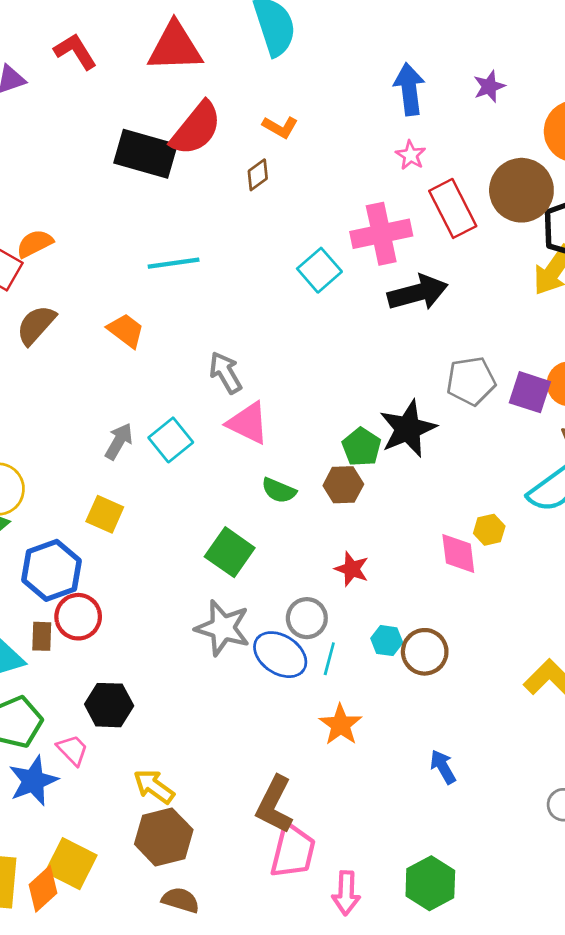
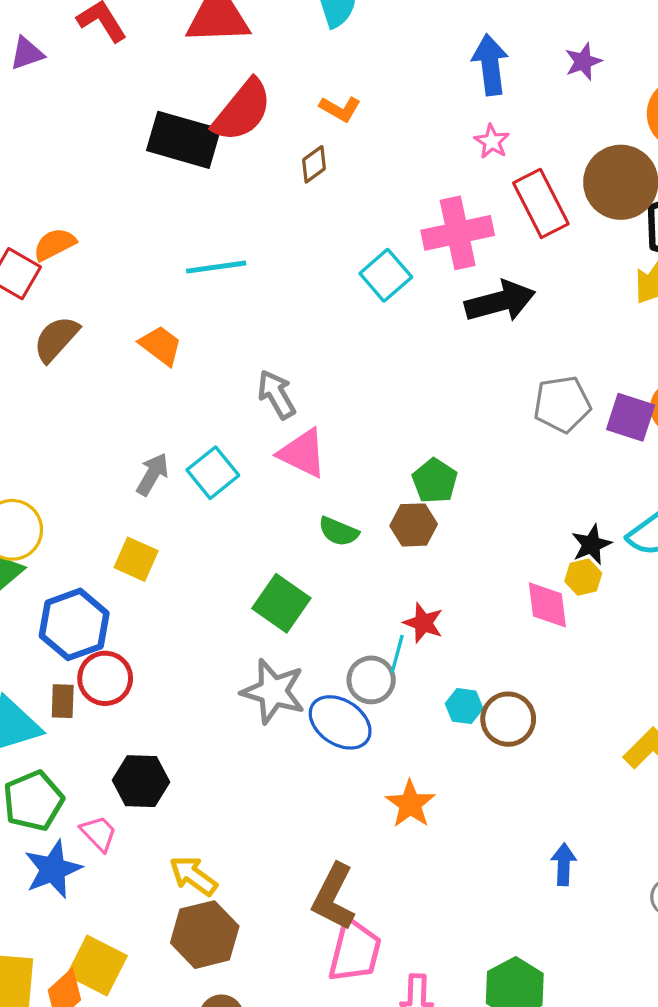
black star: (408, 429) -> (591, 545), moved, size x0.6
cyan line: (329, 659) -> (397, 654), moved
blue arrow: (443, 767) -> (564, 864), moved, turned 32

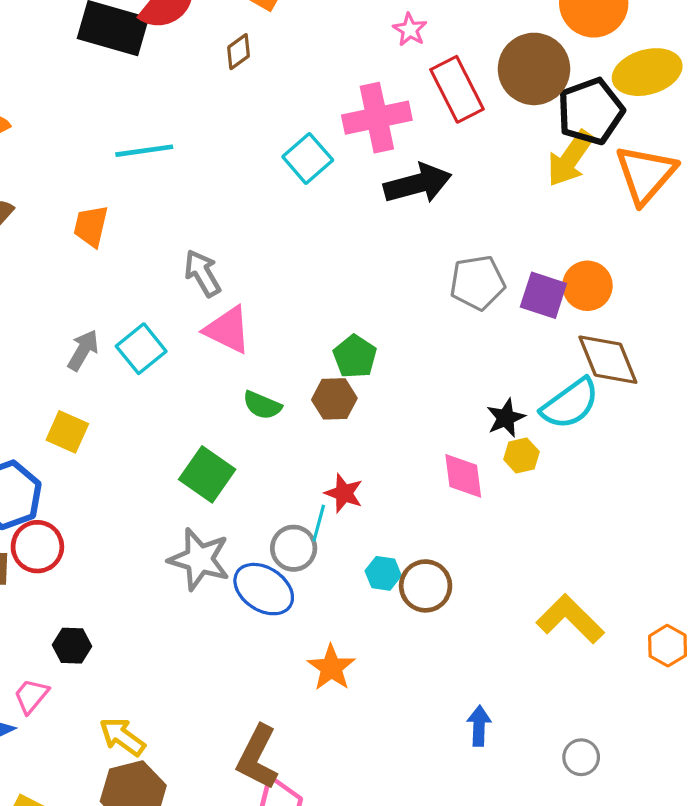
orange trapezoid: (161, 345) -> (91, 226), turned -114
yellow hexagon: (583, 577) -> (521, 456), moved
black hexagon: (141, 781) -> (72, 646), size x0.7
pink trapezoid: (99, 833) -> (31, 696), turned -96

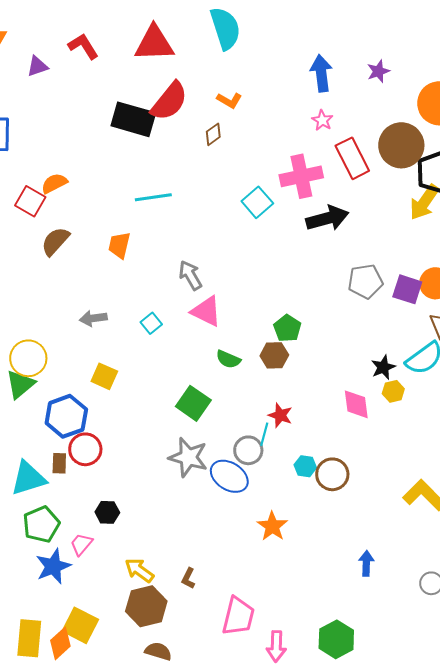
cyan square: (141, 349) -> (151, 323), size x0.7
gray arrow: (83, 350) -> (93, 318), moved, turned -128
brown L-shape: (257, 757) -> (188, 578), moved, size x0.5

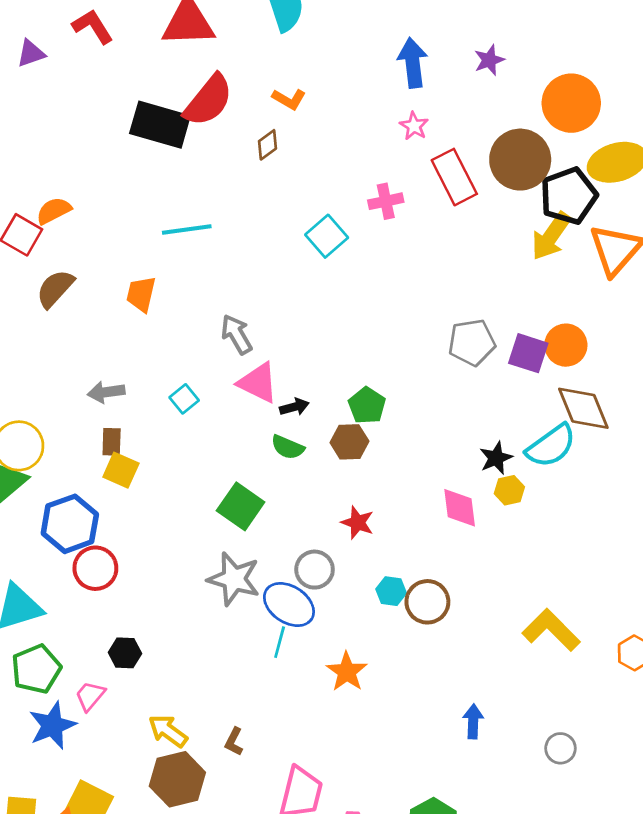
pink cross: (301, 176) -> (386, 201), size x0.6
black arrow: (327, 218) -> (294, 407), moved, size x0.5
cyan line: (264, 434) -> (280, 642), moved
brown rectangle: (59, 463) -> (112, 442), moved

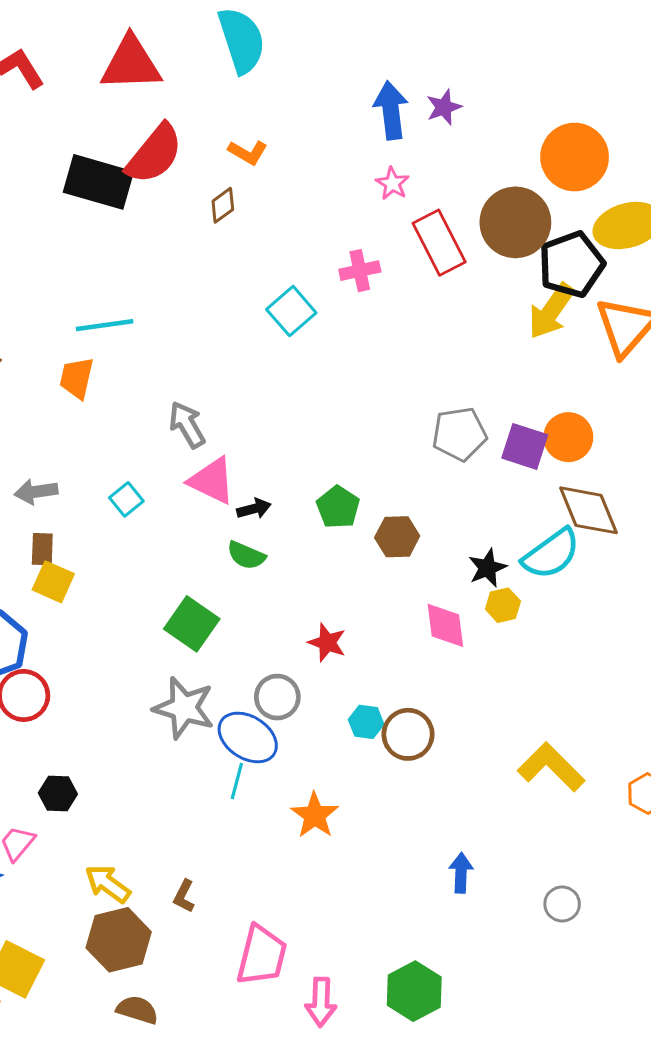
purple star: (489, 60) -> (444, 107), moved
cyan line: (187, 229) -> (105, 325), moved
brown hexagon: (349, 442) -> (397, 537), moved

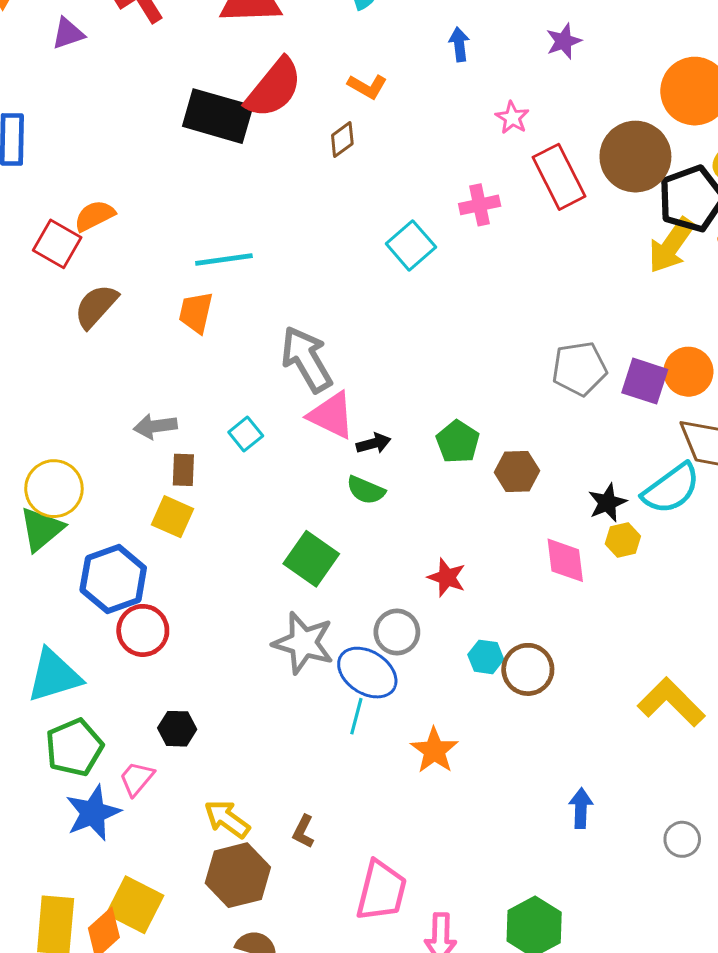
blue arrow: (391, 110) -> (459, 44), moved, size x0.6
gray arrow: (187, 425) -> (306, 359), size x1.4
brown rectangle: (42, 549) -> (183, 470), moved

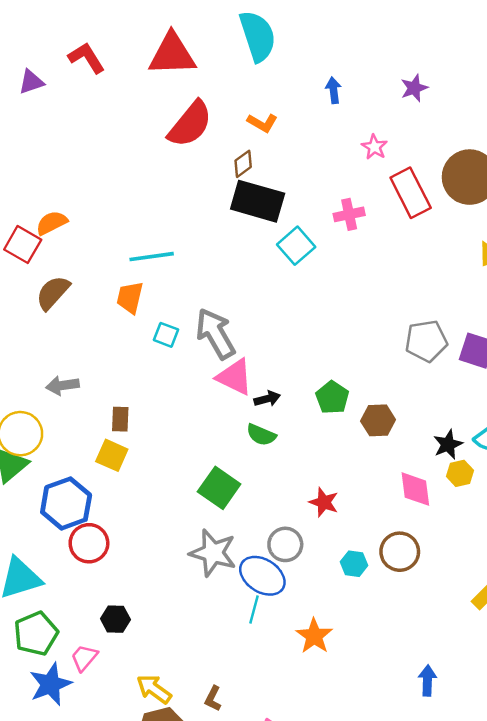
black rectangle: (218, 116) -> (258, 201), moved
gray arrow: (155, 426) -> (62, 385), moved
cyan square: (246, 434) -> (166, 335), moved, turned -30
brown circle: (528, 669) -> (400, 552), moved

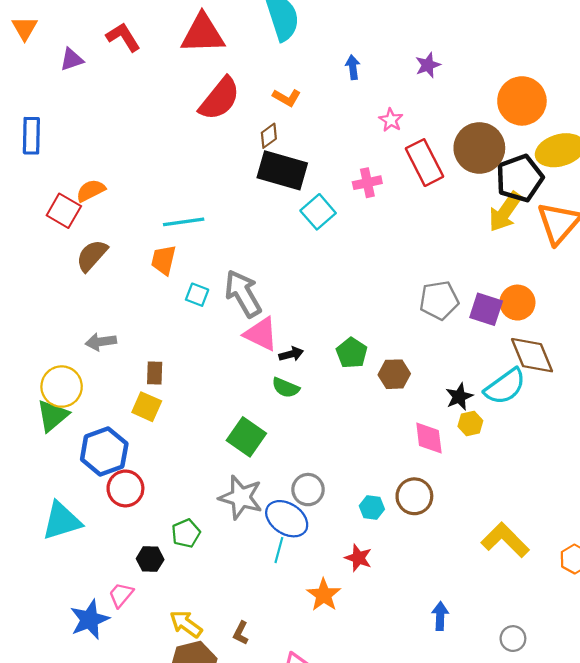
red star: (324, 502) -> (358, 558), moved
green pentagon: (36, 634) -> (186, 533), moved, size x0.7
orange star: (314, 636) -> (324, 595), moved

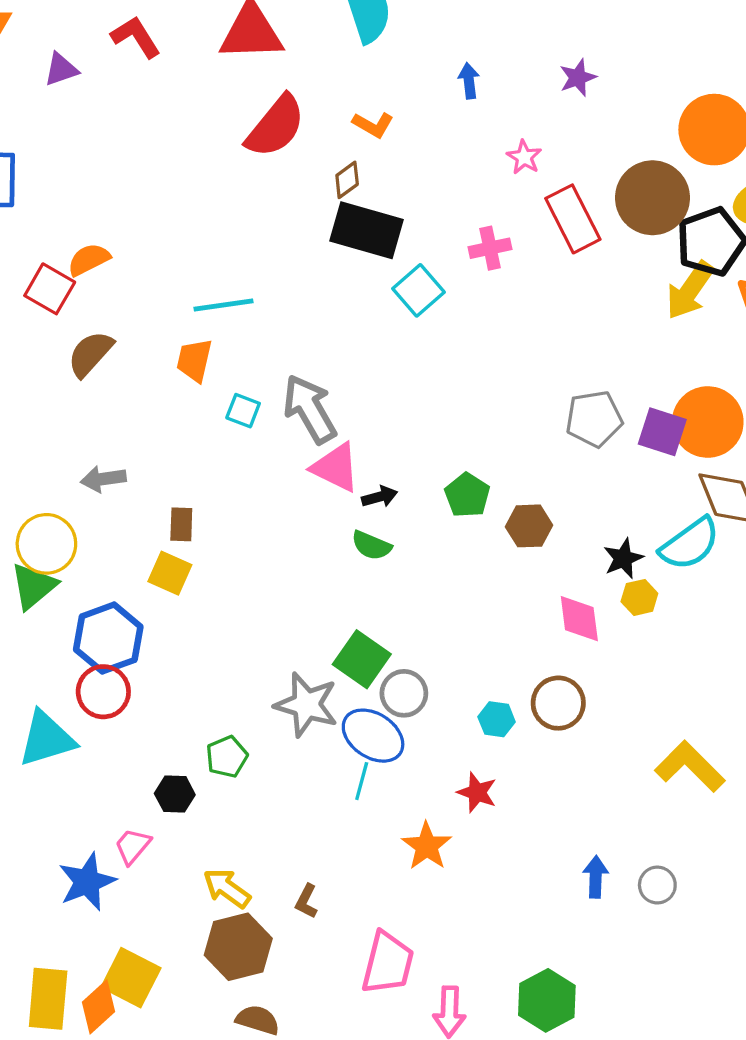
orange circle: (517, 303) -> (708, 422), size x1.4
green square: (246, 437) -> (362, 659), moved
red circle: (125, 488) -> (103, 692), moved
gray circle: (513, 639) -> (657, 885), moved

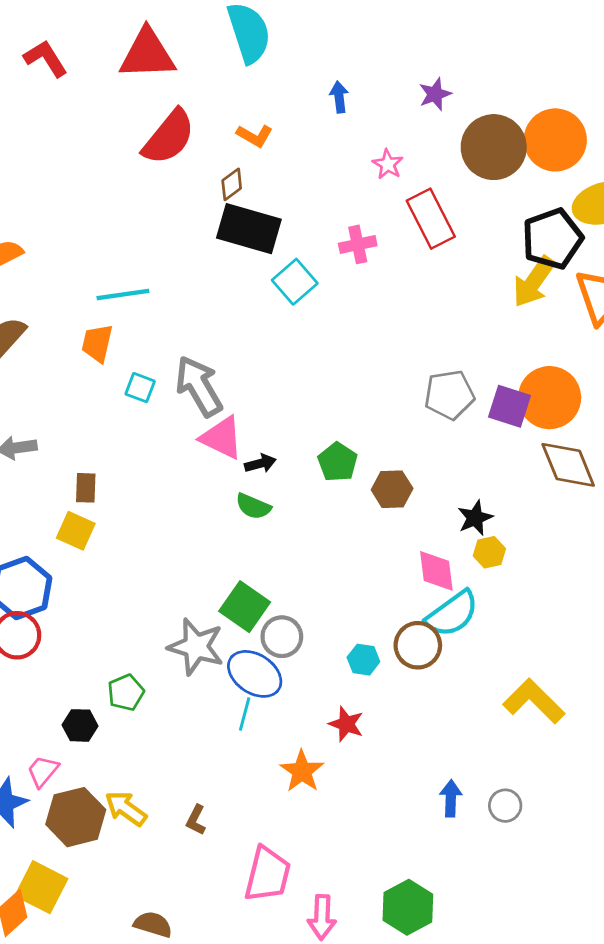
brown circle: (652, 198) -> (494, 147), moved
cyan semicircle: (690, 544) -> (452, 614), moved
brown hexagon: (238, 947) -> (76, 817), moved

